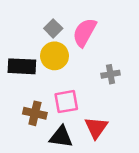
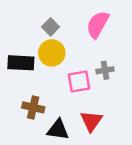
pink semicircle: (84, 32) -> (98, 24), moved
pink square: (66, 102) -> (79, 81), moved

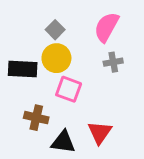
gray cross: (105, 70) -> (113, 62), moved
pink square: (79, 81) -> (69, 89), moved, turned 30

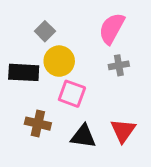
gray square: (55, 30) -> (45, 31), moved
red triangle: (100, 132) -> (123, 131), moved
black triangle: (63, 142) -> (83, 136), moved

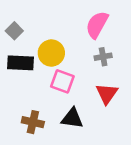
gray square: (45, 31) -> (14, 31), moved
brown cross: (38, 124) -> (33, 122), moved
red triangle: (123, 131) -> (107, 94), moved

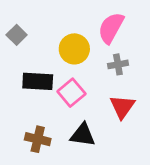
yellow circle: (51, 53) -> (74, 49), moved
black rectangle: (20, 63) -> (38, 81), moved
pink square: (62, 81) -> (71, 93), turned 30

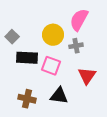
gray square: (17, 35) -> (12, 37), moved
gray cross: (118, 64) -> (76, 46), moved
pink square: (71, 93) -> (51, 66), turned -30

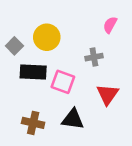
pink semicircle: (79, 20) -> (110, 25), moved, size x0.6
yellow circle: (53, 35) -> (47, 37), moved

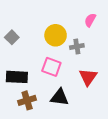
yellow circle: (47, 37) -> (56, 35), moved
black rectangle: (33, 72) -> (17, 77), moved
brown cross: (33, 123) -> (27, 100), turned -30

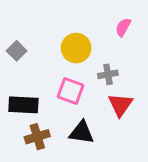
gray cross: (77, 46) -> (108, 74), moved

